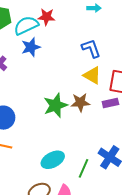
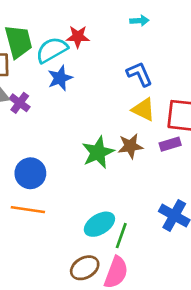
green line: (83, 168) -> (121, 236), moved

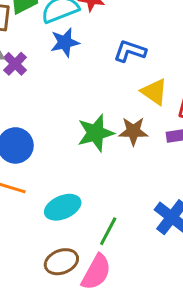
blue L-shape: (139, 74) -> (130, 51), moved, turned -56
cyan ellipse: (99, 224) -> (63, 207), moved

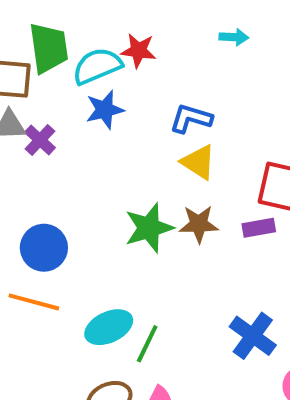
yellow triangle: (154, 92) -> (198, 162), moved
green line: (108, 231) -> (147, 344), moved

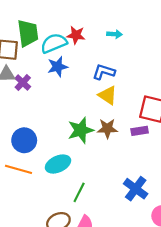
cyan arrow: (234, 37) -> (115, 34), moved
cyan ellipse: (109, 327) -> (58, 164), moved

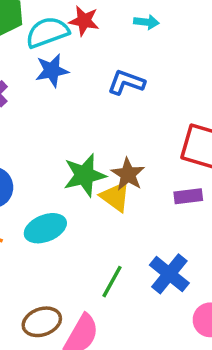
yellow triangle: (108, 95) -> (115, 197), moved
brown star: (107, 128) -> (128, 174), turned 30
purple rectangle: (140, 131) -> (188, 196), moved
green line: (79, 192) -> (112, 282), moved

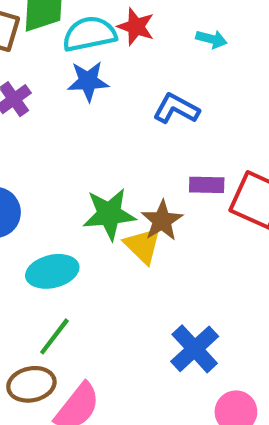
purple rectangle: (188, 196) -> (207, 185), moved
green line: (112, 282) -> (54, 336), moved

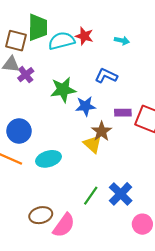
blue star: (88, 81) -> (86, 106), moved
green star: (109, 214) -> (63, 90), moved
green line: (54, 336) -> (91, 196), moved

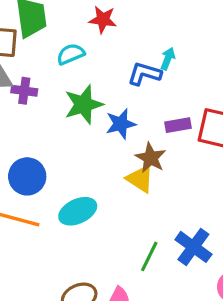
cyan semicircle: (62, 41) -> (71, 54), moved, size x0.7
cyan arrow: (122, 41) -> (168, 59), moved, turned -72
purple cross: (26, 75) -> (24, 91), turned -35

